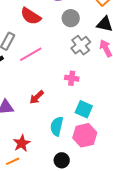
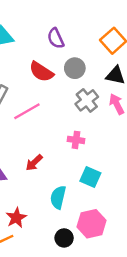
red semicircle: (31, 16) -> (41, 72), moved
pink hexagon: (85, 135) -> (92, 224), moved

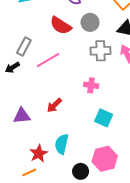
gray cross: (87, 100) -> (101, 51), turned 36
cyan semicircle: (58, 197) -> (62, 144), moved

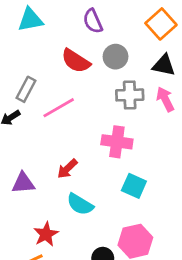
pink cross: (91, 85) -> (117, 142), size x1.5
cyan semicircle: (62, 144) -> (80, 204), moved, turned -72

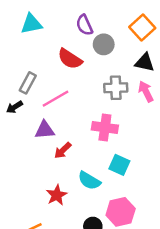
gray circle: (116, 57) -> (104, 44), moved
purple triangle: (23, 183) -> (45, 130), moved
cyan semicircle: (80, 204) -> (89, 181), moved
red star: (46, 234) -> (57, 195), moved

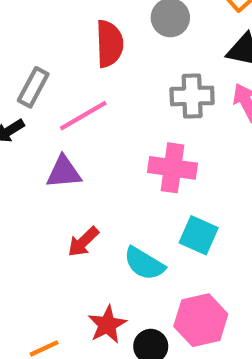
red semicircle: (70, 59) -> (109, 44), turned -125
red arrow: (63, 150) -> (83, 242), moved
red star: (57, 195) -> (107, 325), moved

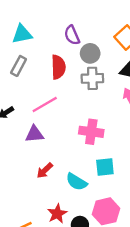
gray rectangle: (33, 87) -> (19, 66), moved
gray cross: (192, 96) -> (92, 78), moved
cyan square: (199, 235) -> (105, 167), turned -30

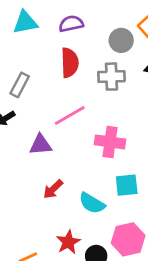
purple semicircle: (72, 35) -> (71, 24), moved, turned 102
gray circle: (90, 53) -> (121, 40), moved
gray rectangle: (19, 66) -> (20, 85), moved
pink line: (45, 105) -> (70, 116), moved

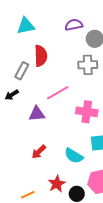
purple semicircle: (71, 24) -> (74, 25), moved
red semicircle: (70, 63) -> (41, 56), moved
red arrow: (53, 189) -> (39, 152), moved

